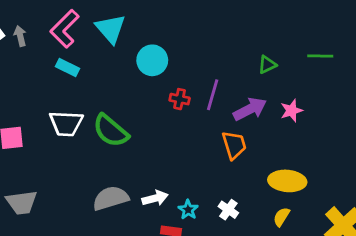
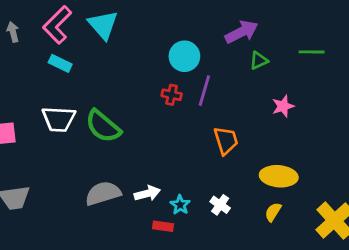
cyan circle: (152, 60) -> (184, 56), moved
purple arrow: (250, 109) -> (242, 32), moved

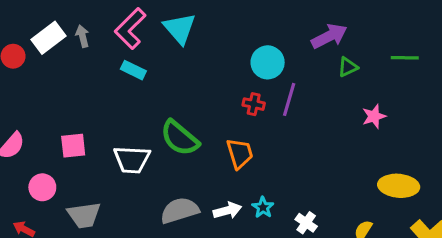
white trapezoid: (59, 119) -> (132, 160), moved
orange trapezoid: (226, 141) -> (240, 153), moved
yellow ellipse: (279, 176) -> (399, 186), moved
cyan star: (180, 205) -> (263, 207), moved

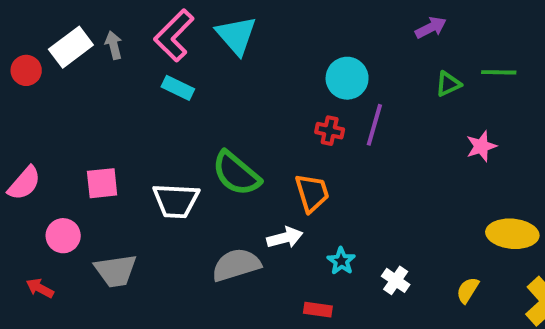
purple arrow: (329, 36) -> (431, 28), moved, size x0.7
green line: (405, 58) -> (499, 72), moved
white arrow: (227, 210) -> (285, 238), moved

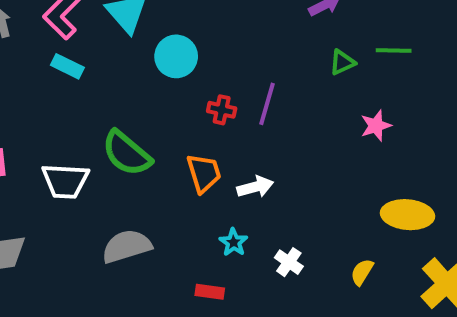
cyan circle: (347, 78) -> (176, 56), moved
white arrow: (285, 238) -> (255, 187), moved

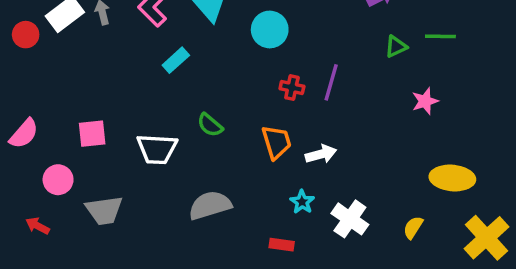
cyan circle: (176, 56) -> (270, 29), moved
cyan rectangle: (67, 66) -> (176, 60), moved, turned -68
green semicircle: (127, 153) -> (210, 125), size x0.6
white cross: (289, 262) -> (350, 219), size x1.5

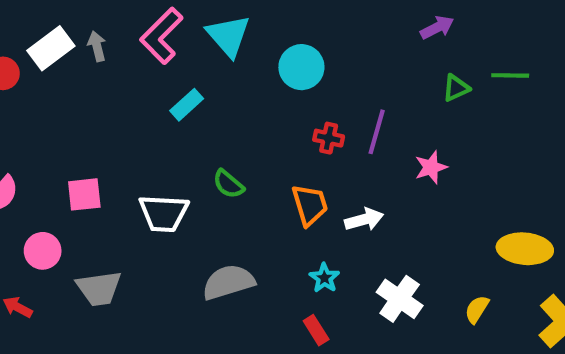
pink star: (425, 101) -> (431, 167), moved
cyan star: (302, 202) -> (324, 278), moved
red rectangle: (282, 245) -> (316, 330), turned 50

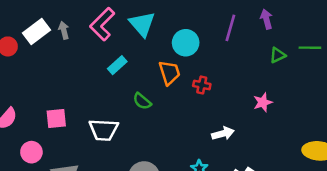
purple arrow: (437, 27) -> (266, 19), turned -78
purple line: (377, 132) -> (230, 28), moved
green semicircle: (228, 184) -> (142, 101), moved
orange trapezoid: (310, 205) -> (169, 73), moved

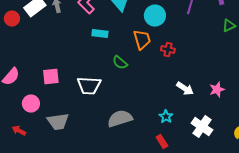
cyan rectangle: (117, 65) -> (100, 34), turned 49
pink star: (263, 102) -> (217, 90), moved
white arrow: (223, 133) -> (185, 89), turned 48

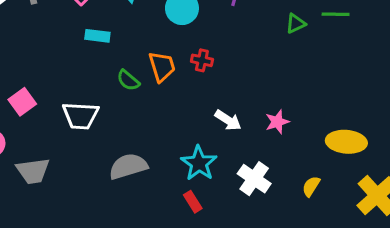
orange trapezoid: (142, 40) -> (162, 66), moved
pink square: (51, 77) -> (22, 102), turned -30
cyan star: (166, 117) -> (199, 163), size x1.6

